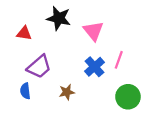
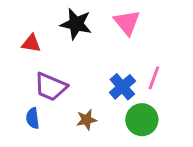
pink triangle: (93, 31) -> (127, 22), moved
purple trapezoid: (39, 67) -> (51, 87), turned 64
green circle: (128, 97) -> (142, 120), moved

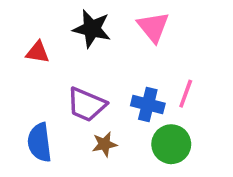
purple trapezoid: (51, 87) -> (86, 105), moved
blue cross: (122, 87) -> (148, 105), turned -35
blue semicircle: (33, 118) -> (40, 142), size x1.5

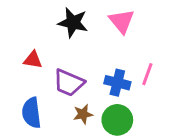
red triangle: (38, 52) -> (33, 60), moved
green circle: (171, 144) -> (117, 120), moved

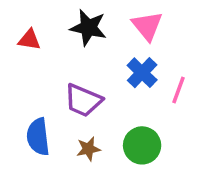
red triangle: (33, 60) -> (29, 40), moved
blue cross: (117, 83) -> (142, 73), moved, turned 30
brown star: (83, 114) -> (88, 149), moved

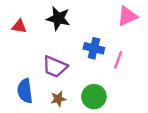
pink triangle: (147, 26) -> (127, 16), moved, turned 45
blue cross: (142, 73) -> (94, 48), turned -30

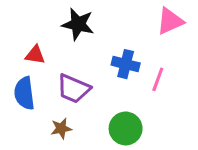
red triangle: (19, 26) -> (35, 55), moved
blue semicircle: (25, 91) -> (24, 93), moved
brown star: (58, 99) -> (61, 128), moved

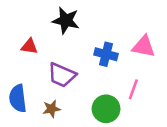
pink triangle: (170, 21) -> (144, 46), moved, turned 35
pink line: (158, 79) -> (133, 89), moved
blue semicircle: (24, 93) -> (18, 98), moved

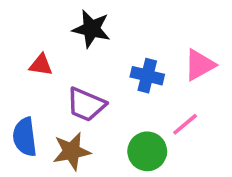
pink triangle: (144, 46) -> (199, 65), turned -40
pink line: (133, 89) -> (185, 124), turned 30
brown star: (51, 109) -> (72, 151), size x1.5

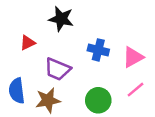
red triangle: (41, 65) -> (28, 43), turned -35
pink triangle: (199, 65) -> (133, 57), moved
pink line: (185, 124) -> (135, 90), moved

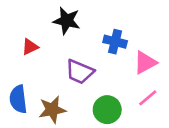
blue cross: (98, 50) -> (115, 42), moved
purple trapezoid: (58, 69) -> (80, 72), moved

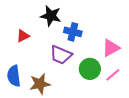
blue cross: (115, 42) -> (73, 32), moved
green circle: (107, 110) -> (90, 69), moved

